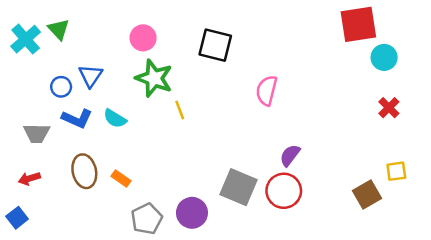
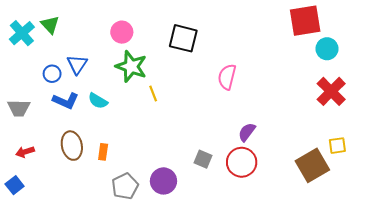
red cross: (389, 108) -> (331, 91), size x1.6
gray trapezoid: (37, 133) -> (19, 108), moved
orange rectangle: (121, 179) -> (103, 152), turned 63
gray square: (238, 187) -> (203, 159), size x0.6
brown square: (367, 194) -> (312, 165), size x1.4

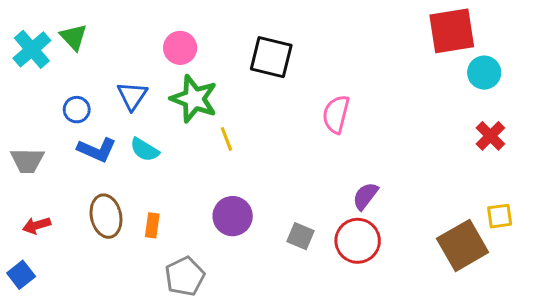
blue triangle: (77, 64) -> (132, 96), moved
red cross: (331, 91) -> (490, 136), size x0.7
purple circle: (163, 181) -> (233, 216), moved

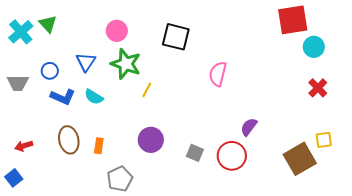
yellow line: (226, 139) -> (147, 90), turned 49
gray trapezoid: (27, 161) -> (18, 83), moved
purple semicircle: (365, 196) -> (249, 127), moved

